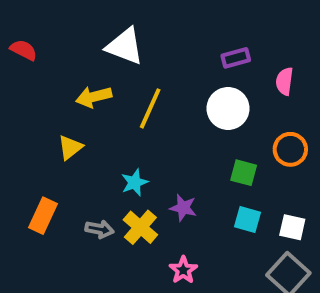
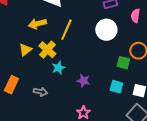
green square: (244, 173) -> (123, 63), moved
yellow cross: (140, 227) -> (47, 50), moved

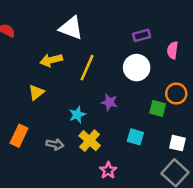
yellow cross: (47, 50) -> (90, 141), moved
purple star: (83, 81) -> (109, 102), moved
cyan square: (116, 87) -> (135, 137), moved

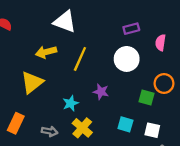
yellow triangle: (36, 92) -> (32, 82), size x1.5
white square: (177, 143) -> (152, 130), moved

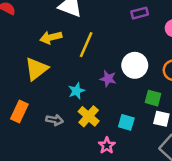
white circle: (127, 59) -> (135, 65), moved
green square: (146, 97) -> (153, 98), moved
cyan square: (125, 124) -> (126, 122), moved

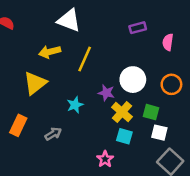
yellow cross: (89, 116) -> (122, 112), moved
gray arrow: (55, 120) -> (53, 134), turned -42

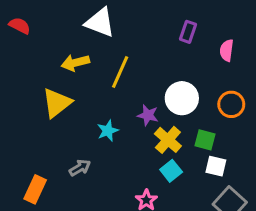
purple rectangle: (138, 28) -> (188, 32), turned -56
orange rectangle: (18, 125) -> (35, 189), moved
cyan square: (124, 136) -> (171, 171), turned 35

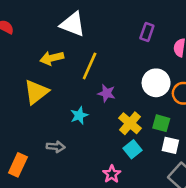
white circle: (182, 98) -> (156, 83), moved
purple star: (148, 115) -> (107, 93), moved
gray arrow: (80, 168) -> (56, 147), turned 36

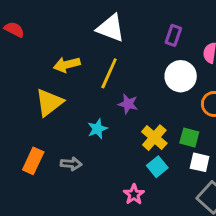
white triangle: (73, 24) -> (111, 28), moved
white circle: (156, 83) -> (181, 76), moved
orange rectangle: (18, 165) -> (33, 161), moved

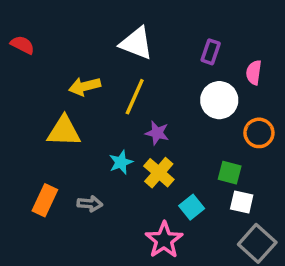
yellow triangle: (49, 102) -> (64, 131), turned 40
yellow cross: (154, 138) -> (159, 173), moved
pink star: (134, 194) -> (164, 240), size x1.5

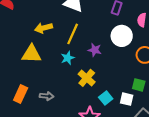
purple star: (157, 133) -> (95, 50), moved
cyan star: (121, 162) -> (68, 58), moved
green square: (230, 173) -> (139, 85), moved
white square: (242, 202) -> (127, 99), moved

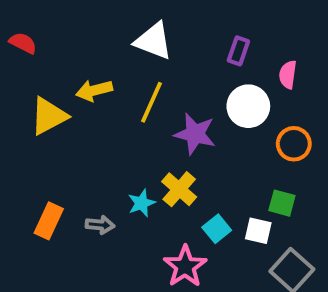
purple star: (95, 50) -> (195, 134), size x1.5
yellow triangle: (32, 54) -> (49, 116), moved, turned -30
cyan star: (68, 58) -> (142, 203), moved

